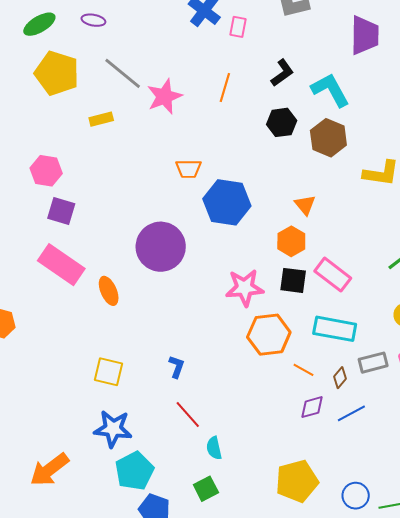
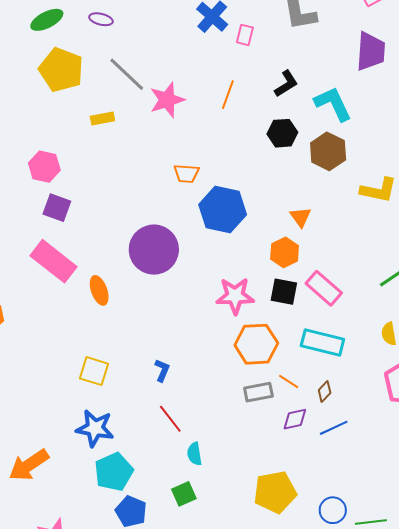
gray rectangle: (373, 363) -> (258, 392), moved

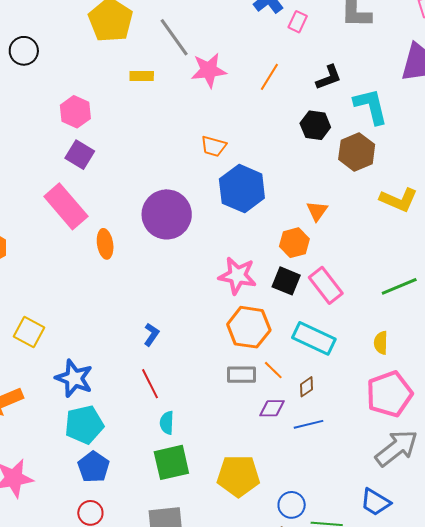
yellow square: (94, 371) -> (29, 332), moved
green square: (184, 494) -> (171, 462), moved, size x1.5

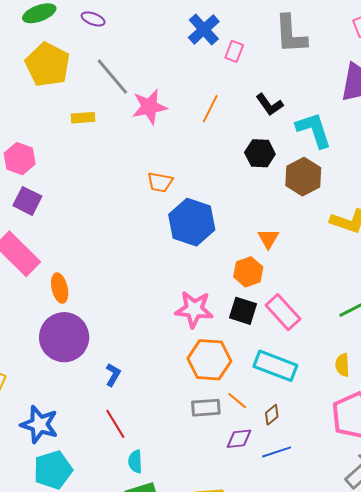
black L-shape: (329, 77) -> (269, 105), turned 80
purple circle: (167, 214) -> (64, 337), moved

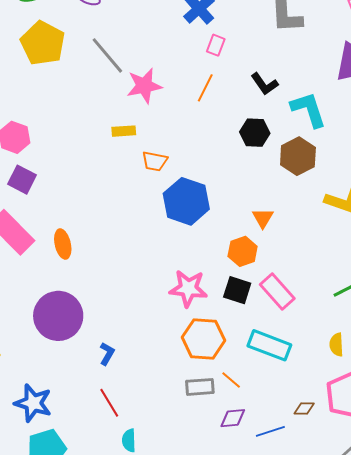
pink rectangle: (234, 51) -> (216, 45), moved
yellow rectangle: (83, 118) -> (124, 131), moved
orange ellipse: (60, 288) -> (63, 244), moved
brown diamond: (272, 415) -> (304, 409), moved, turned 40

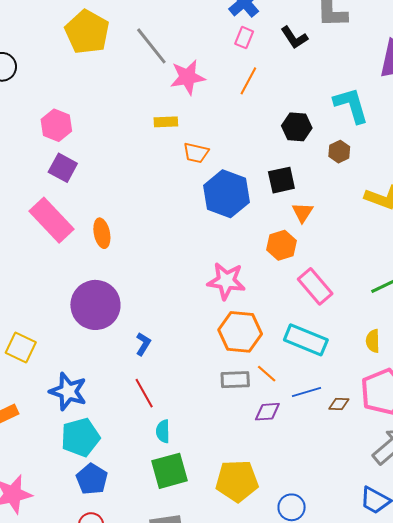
pink rectangle: (216, 45) -> (244, 38), moved
black L-shape: (264, 84) -> (294, 38), moved
brown hexagon: (298, 156) -> (339, 152), size x0.6
black square: (237, 290) -> (281, 180), moved, turned -32
blue line: (270, 431) -> (307, 392), moved

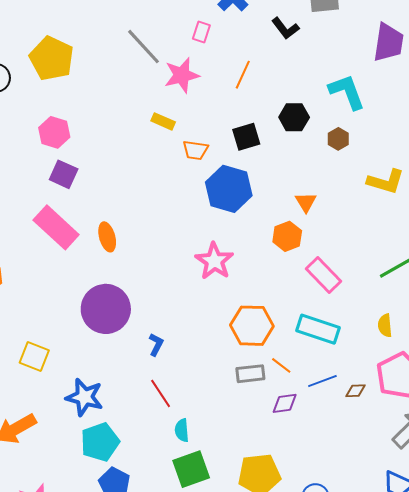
yellow pentagon: (87, 32) -> (52, 58), moved
pink rectangle: (244, 38) -> (201, 32), moved
yellow rectangle: (166, 122) -> (163, 121), turned 30
black square: (281, 180) -> (246, 137), moved
pink star: (226, 281) -> (214, 261), moved, turned 30

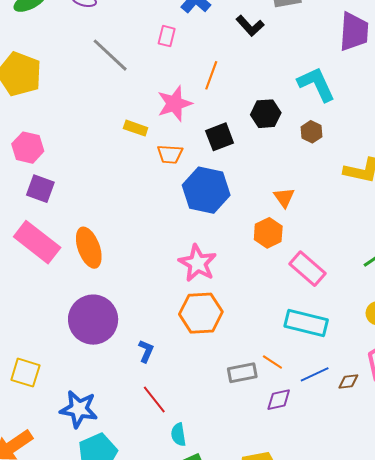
pink star: (182, 75) -> (175, 104), moved
orange ellipse: (107, 237) -> (89, 248), size x1.4
orange hexagon: (252, 326) -> (201, 313), moved

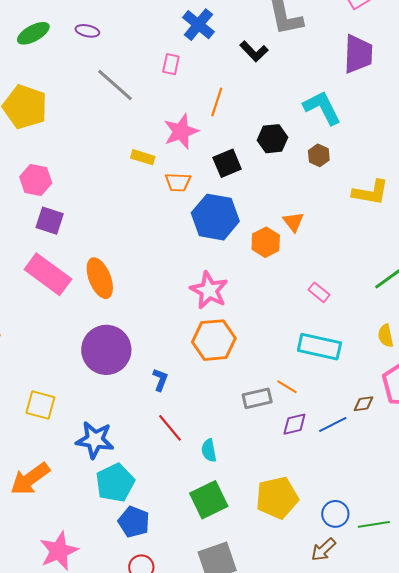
orange hexagon: (268, 233) -> (266, 242), moved
pink rectangle: (307, 269) -> (319, 292), size x0.6
blue line: (315, 374) -> (333, 425), moved
cyan semicircle: (178, 435) -> (209, 450), moved

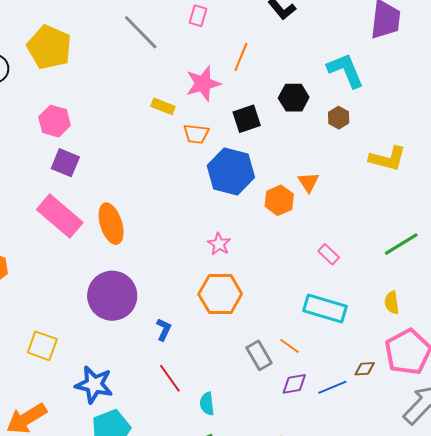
pink star: (209, 290) -> (219, 244), size x0.6
gray rectangle: (257, 398) -> (259, 355), turned 68

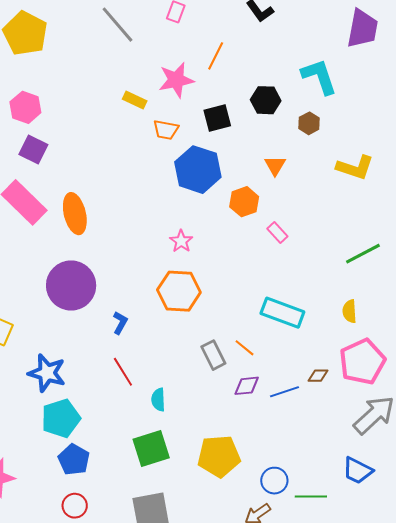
orange triangle: (308, 182) -> (275, 165), moved
pink rectangle: (329, 254) -> (277, 233), moved

